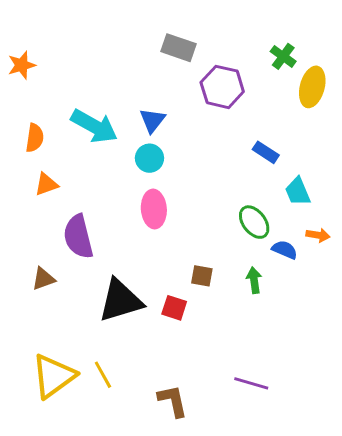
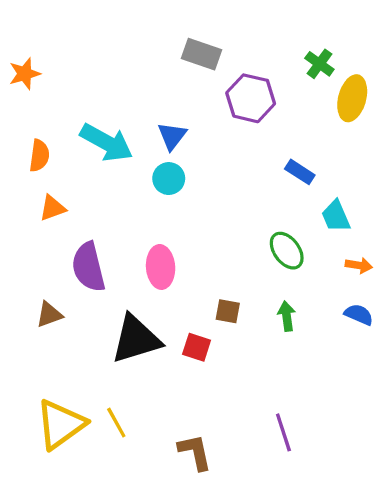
pink ellipse: (154, 209) -> (161, 267), moved
blue semicircle: (285, 250) -> (359, 314), moved
purple line: (251, 383) -> (283, 432), turned 56

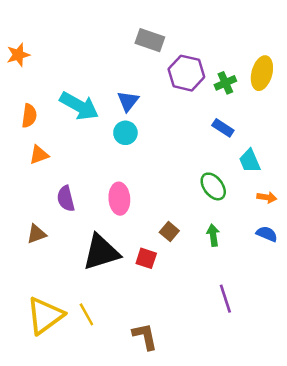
green cross: (319, 64) -> (225, 83), moved, turned 30
purple semicircle: (88, 267) -> (66, 199), size x0.7
brown square: (228, 311) -> (169, 232), turned 30
purple line: (283, 432) -> (225, 299), moved

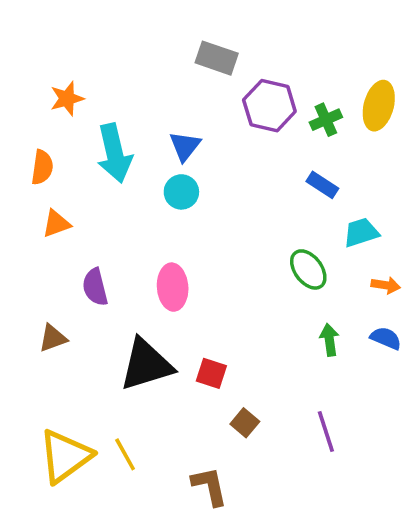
orange star: (18, 55) -> (67, 99), moved
cyan arrow: (79, 106) -> (114, 153), turned 48
cyan trapezoid: (250, 161) -> (361, 232), turned 95
brown square: (169, 232) -> (245, 423), moved
green arrow: (213, 235) -> (329, 340), moved

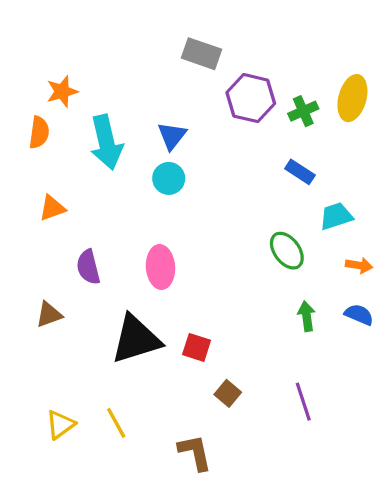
orange semicircle: (42, 167) -> (39, 132), moved
yellow triangle: (65, 456) -> (60, 425), size x0.6

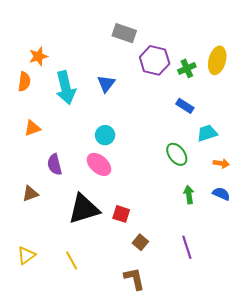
cyan circle: (169, 178) -> (105, 135), moved
pink ellipse: (160, 267) -> (99, 164), turned -45
yellow triangle: (60, 425) -> (26, 255), moved
brown L-shape: (195, 452) -> (134, 279), moved

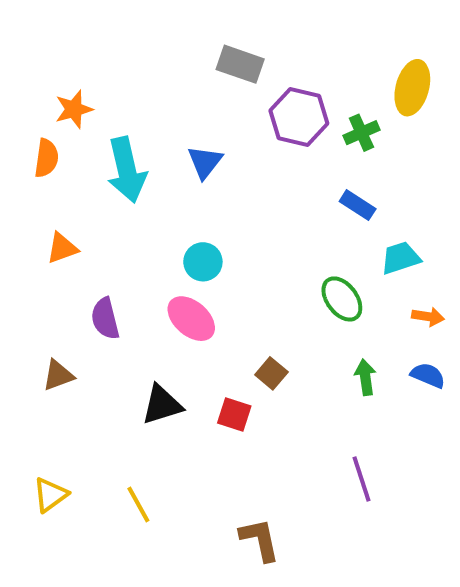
yellow ellipse: (217, 60) -> (412, 88), moved
black triangle: (84, 209) -> (162, 405), size x0.7
brown square: (140, 242) -> (271, 373), moved

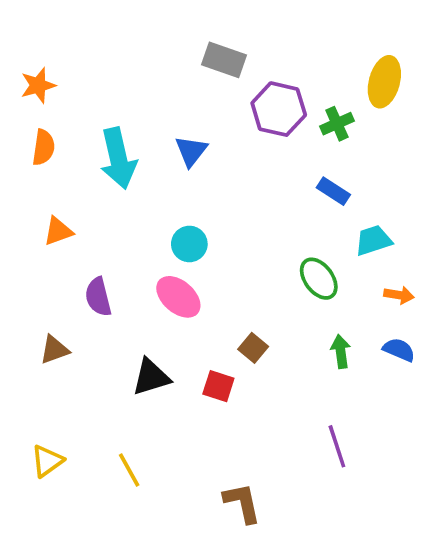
orange star: (74, 109) -> (38, 85), moved

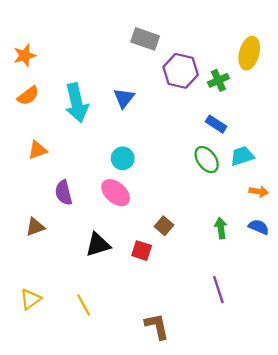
orange semicircle: (43, 147) -> (28, 96), turned 45
green ellipse: (319, 279) -> (207, 160), moved

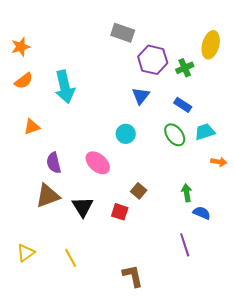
blue triangle: (124, 98) -> (141, 96), moved
cyan circle: (123, 158) -> (126, 134), moved
brown triangle: (35, 227) -> (48, 196), moved, size x1.5
blue semicircle: (259, 227) -> (202, 213), moved
black triangle: (98, 245) -> (83, 207), turned -45

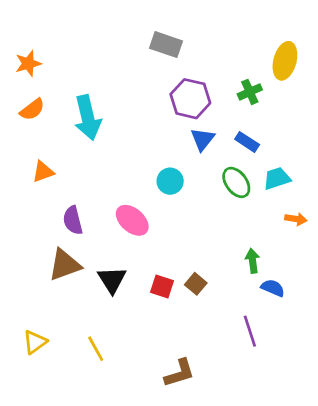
purple hexagon: (153, 60) -> (190, 99), moved
blue triangle: (141, 96) -> (203, 139), moved
brown square: (139, 191) -> (196, 284), moved
brown L-shape: (133, 276) -> (180, 373), turned 85

